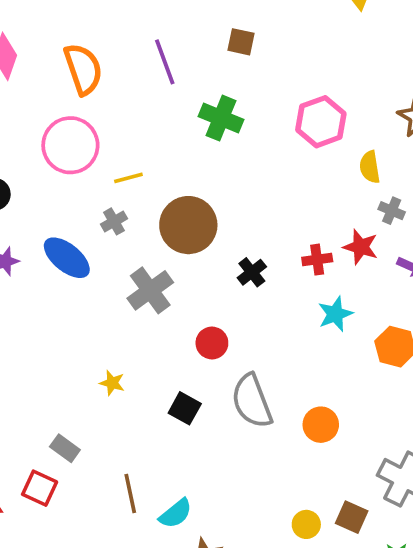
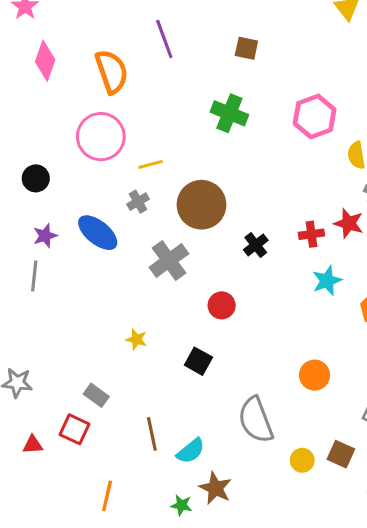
purple line: (165, 62) -> (164, 39), moved
gray semicircle: (252, 401) -> (256, 420), moved

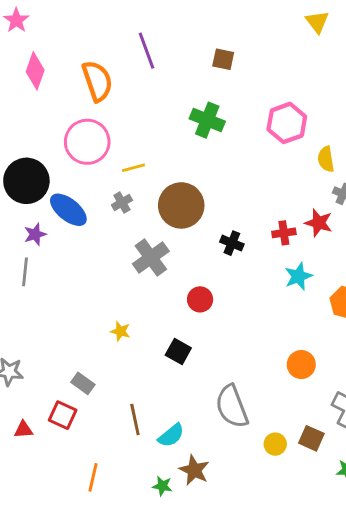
black circle: (36, 178) -> (26, 181), size x1.8
blue ellipse: (98, 233) -> (68, 210), moved
black cross: (256, 245) -> (232, 243), turned -30
orange circle: (315, 375) -> (301, 365), moved

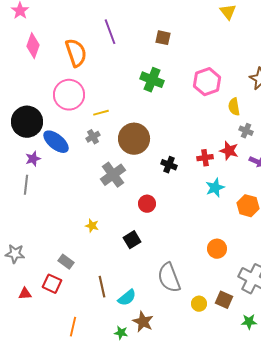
black square: (178, 352) -> (132, 240), turned 30

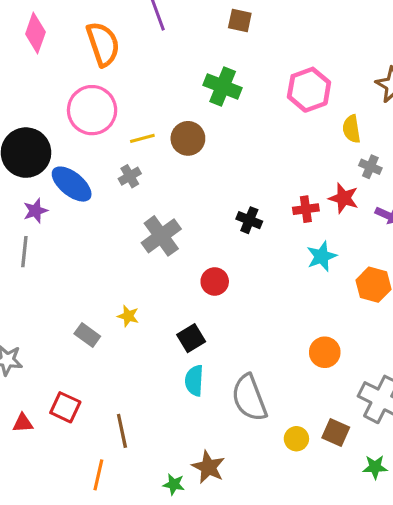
brown circle: (134, 139) -> (188, 138), moved, size x0.7
gray rectangle: (66, 262) -> (87, 335), moved
brown line: (102, 287) -> (122, 431), moved
cyan semicircle: (127, 298) -> (194, 381), moved, turned 132

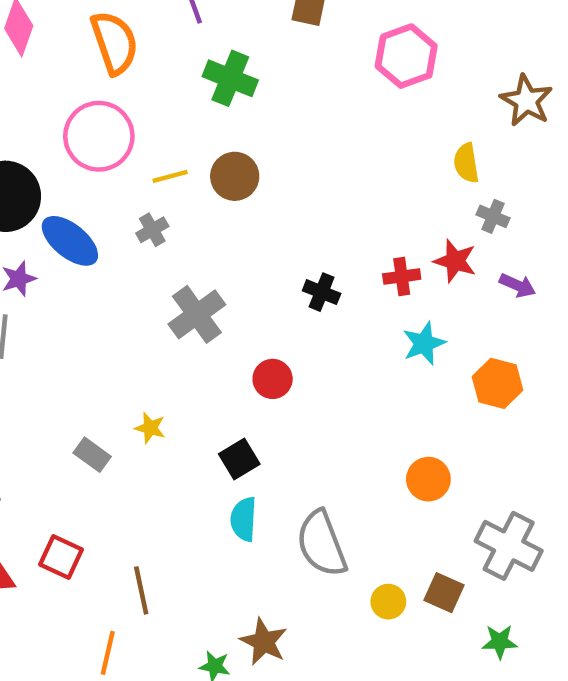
green cross: (223, 87) -> (230, 78), moved
pink hexagon: (309, 90) -> (406, 56), moved

